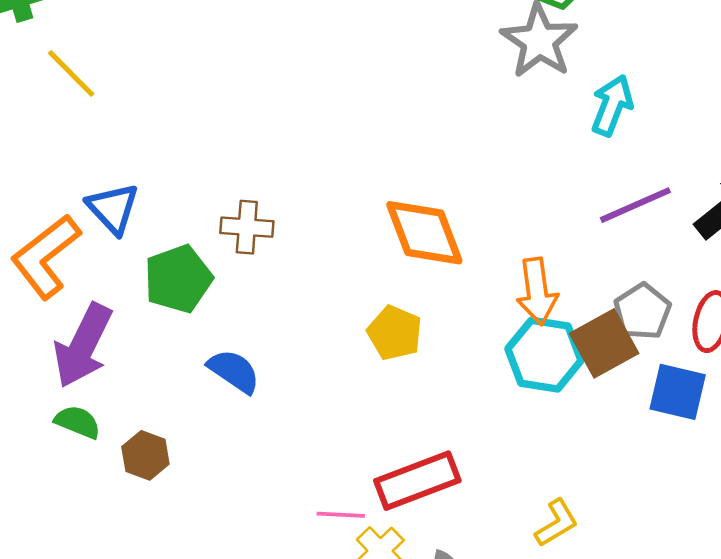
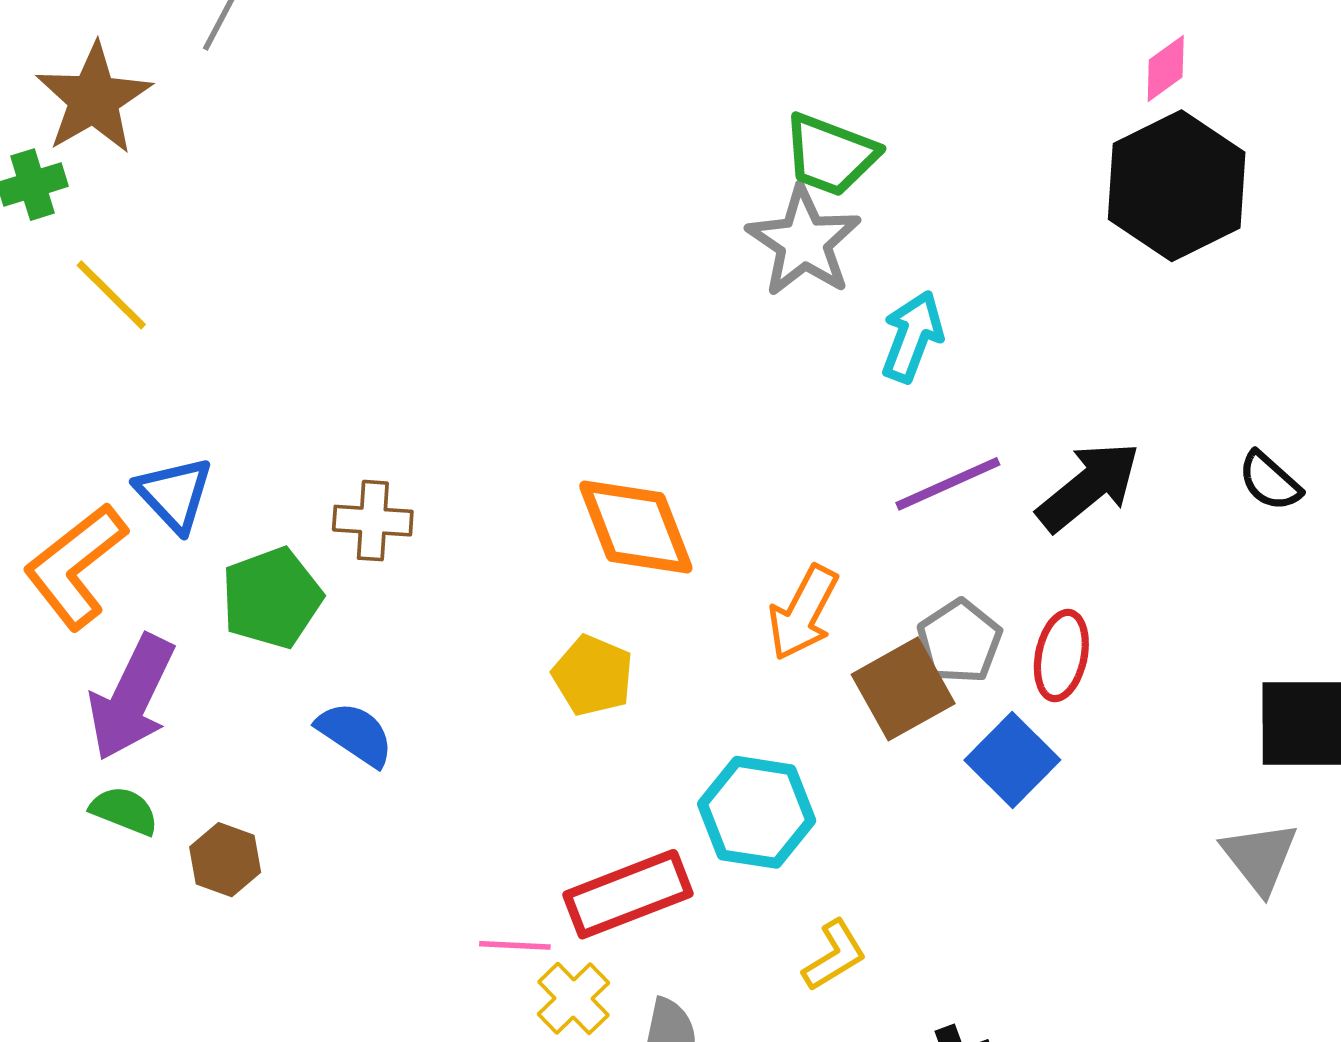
orange arrow: (537, 291) -> (803, 613), turned 36
cyan hexagon: (544, 355) -> (757, 812), moved
blue square: (678, 392) -> (1012, 760), turned 32

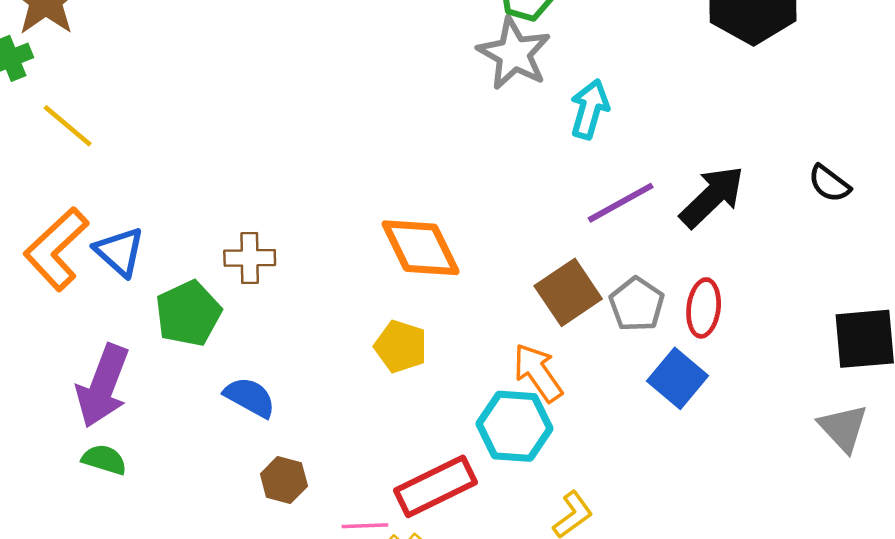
orange L-shape: (75, 566) -> (56, 249), moved
orange arrow: (803, 613) -> (538, 373), moved, turned 122
brown square: (903, 689) -> (568, 292), moved
brown hexagon: (225, 860) -> (284, 480), moved

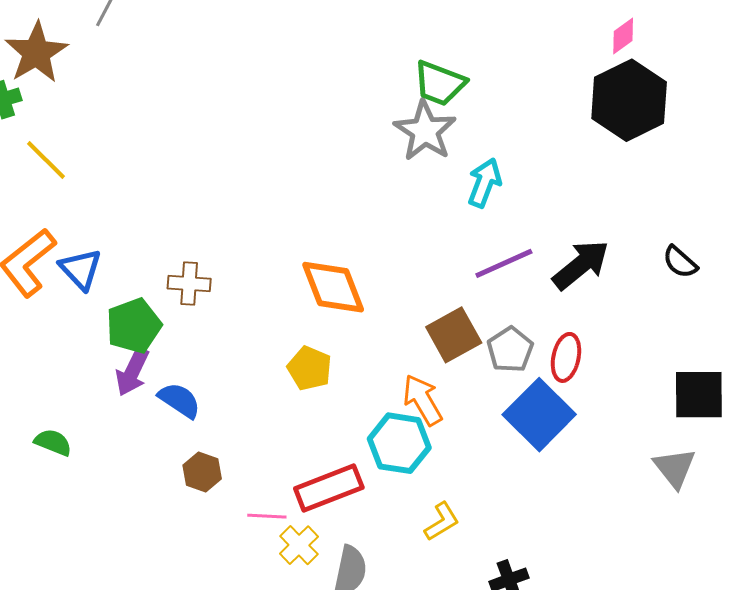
blue square: (677, 378) -> (539, 415), size x1.4
purple arrow: (103, 386) -> (132, 372), moved, size x0.7

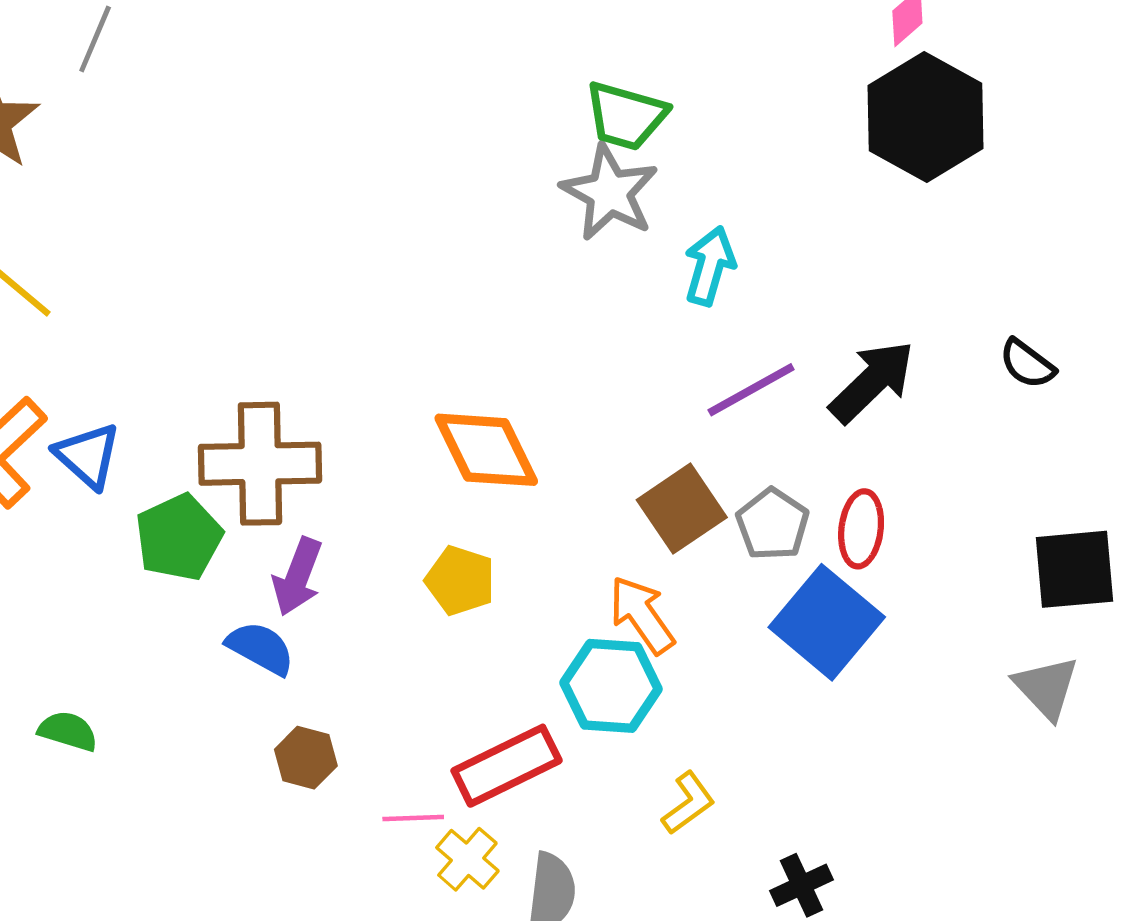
brown cross: (189, 284) -> (260, 464), size x1.8
purple arrow: (132, 372) -> (298, 577), moved

